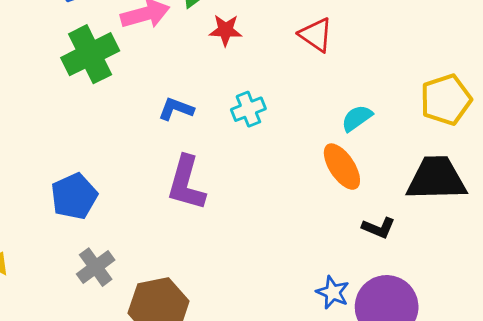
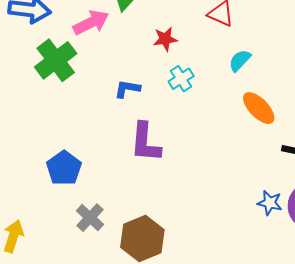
red star: (226, 30) -> (165, 39), moved
cyan semicircle: (357, 118) -> (240, 60), moved

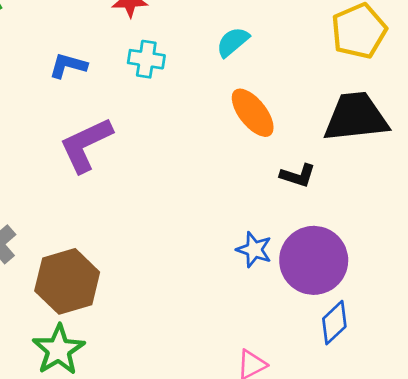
cyan cross: (181, 79) -> (146, 59), turned 35
purple L-shape: (145, 142) -> (86, 145), turned 54

